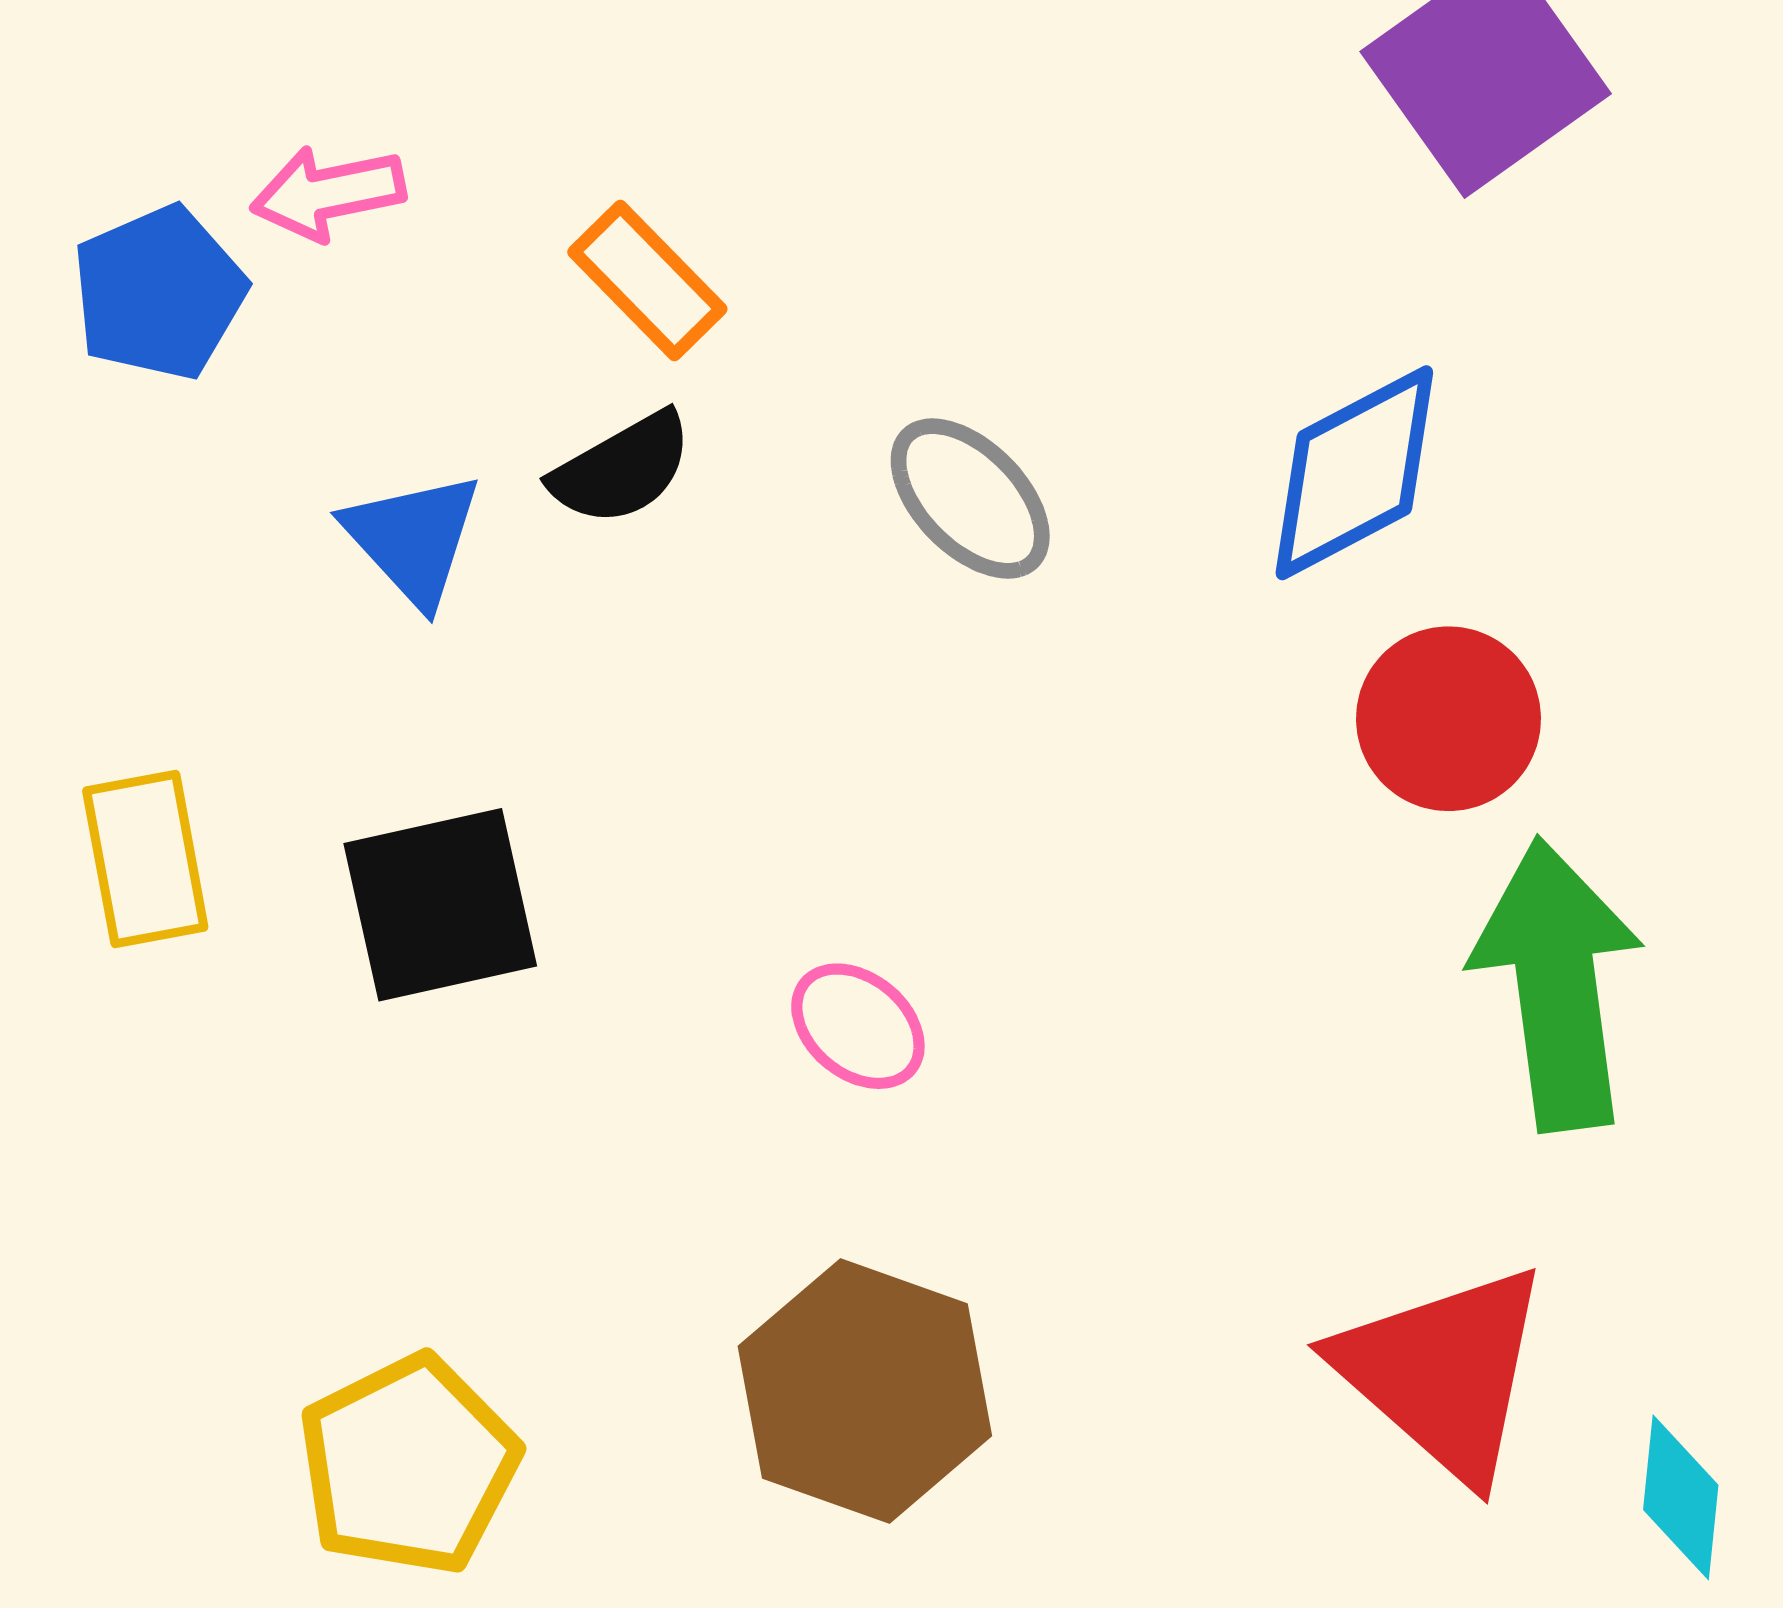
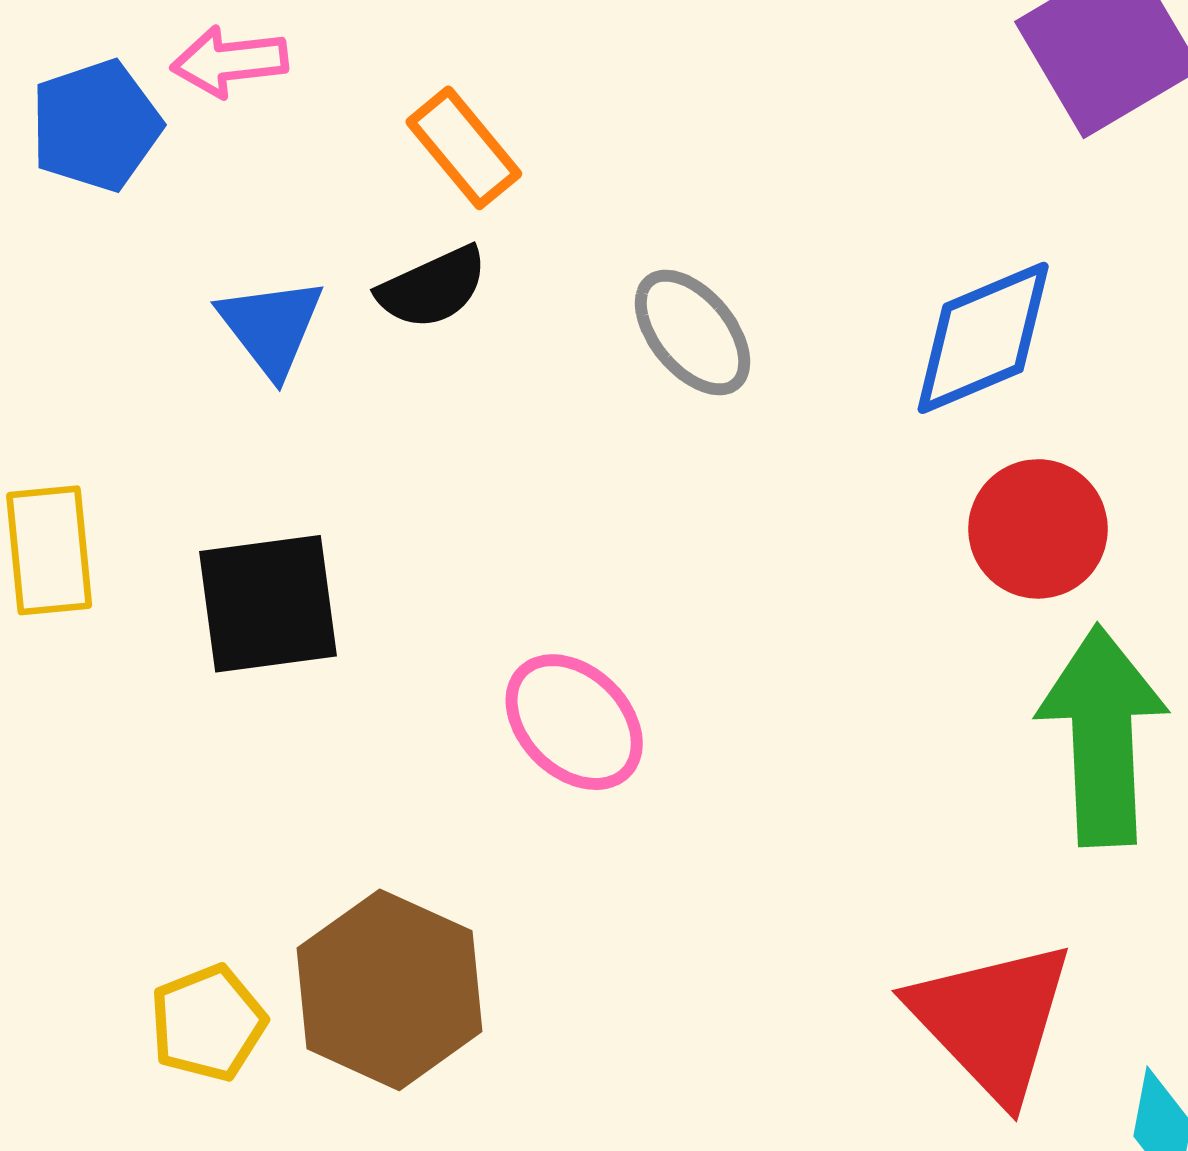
pink ellipse: (858, 1026) -> (574, 722), size x1.4
brown hexagon: (865, 1391) -> (389, 990), moved
yellow pentagon: (408, 1465) -> (208, 1023), size x0.7

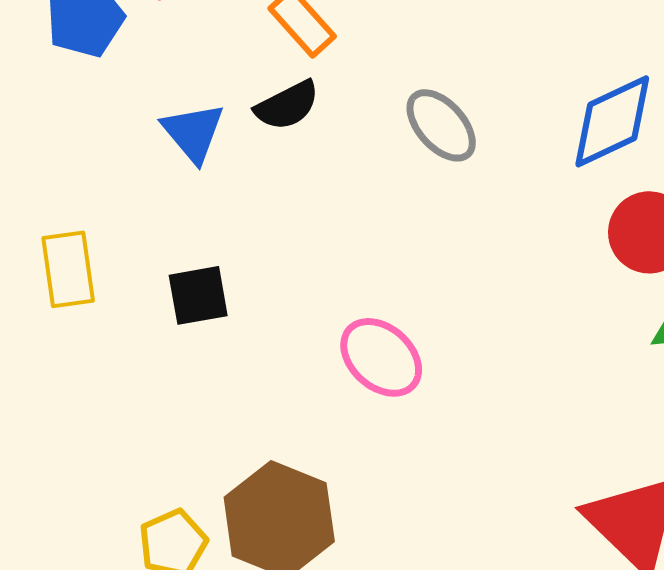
black square: (268, 604) -> (198, 295), size x0.7

